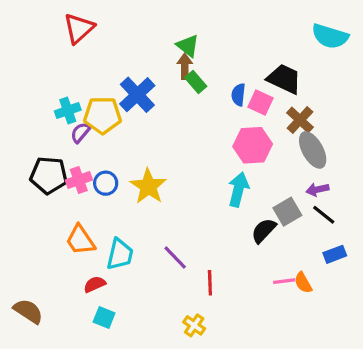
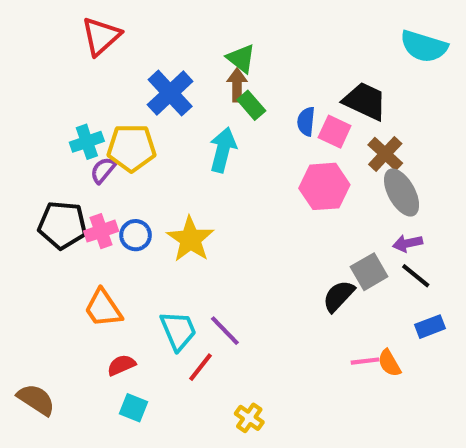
blue cross: (137, 95) -> (170, 93), moved
cyan arrow: (238, 189) -> (223, 150), moved
cyan trapezoid: (120, 254) -> (178, 331), moved, turned -36
red line: (210, 283) -> (201, 367), moved, turned 40

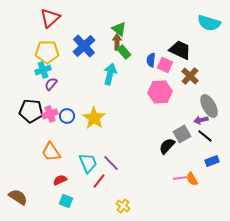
yellow pentagon: (131, 148) -> (47, 52), moved
gray ellipse: (402, 193) -> (209, 106), moved

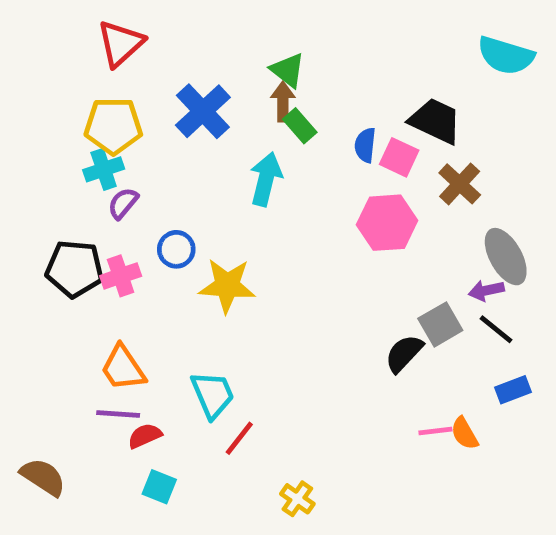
blue circle: (67, 116) -> (176, 249), moved
yellow star: (94, 118) -> (227, 286), turned -30
purple line: (111, 163) -> (118, 414), moved, turned -42

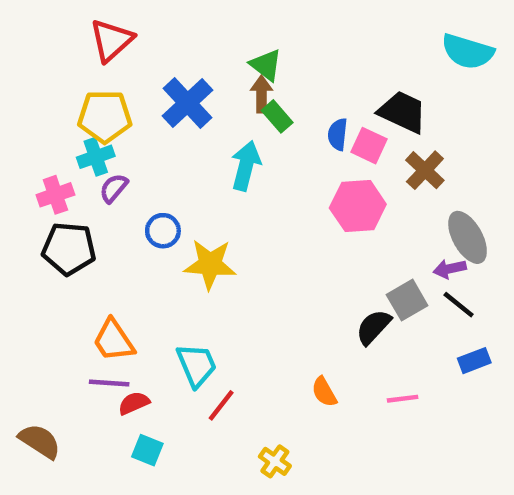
pink cross: (121, 276) -> (55, 195), moved
orange semicircle: (465, 433) -> (324, 392), moved

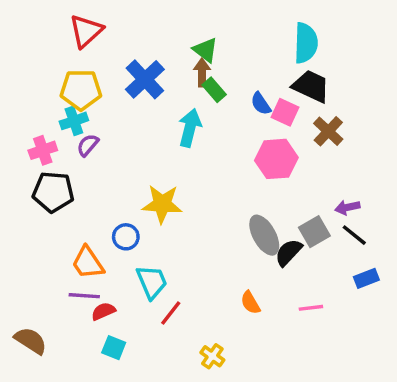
cyan semicircle: (468, 52) -> (306, 43), moved, turned -105
blue semicircle: (338, 134) -> (261, 104), turned -40
blue circle: (163, 231) -> (126, 237), moved
gray ellipse: (468, 237) -> (264, 235), moved

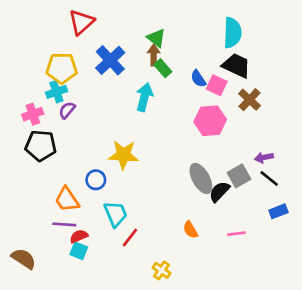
red triangle: (86, 31) -> (81, 22), moved
cyan square: (114, 348) -> (79, 251), moved

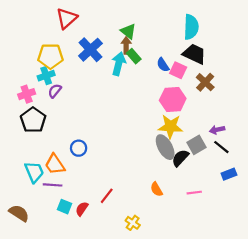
cyan arrow: (144, 97) -> (119, 64), moved
black pentagon: (41, 146) -> (33, 120), turned 30
yellow star: (123, 155) -> (171, 127), moved
cyan trapezoid: (116, 214) -> (34, 172), moved
red semicircle: (79, 236) -> (82, 209), moved, turned -32

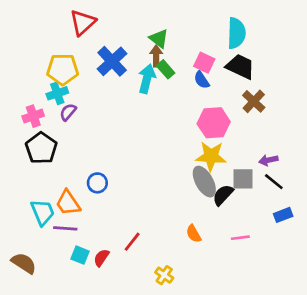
pink square: (178, 70) -> (204, 63), moved
gray square: (197, 145) -> (243, 179), turned 30

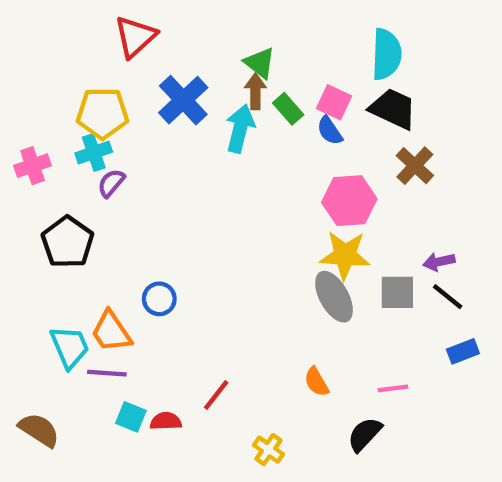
green rectangle: (166, 69) -> (288, 109), moved
pink cross: (33, 116) -> (33, 166), moved
black semicircle: (223, 195) -> (365, 434), moved
red semicircle: (101, 258) -> (166, 421), turned 54

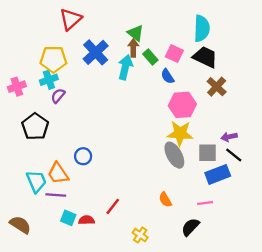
blue semicircle: (330, 131) -> (168, 76), moved
blue rectangle: (463, 351) -> (218, 174), moved, size x1.5

